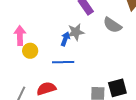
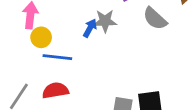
blue line: (63, 62) -> (57, 57), moved

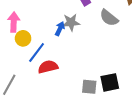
blue line: (57, 57) -> (37, 53), turned -55
red semicircle: (55, 91) -> (48, 67), moved

